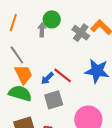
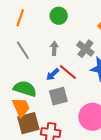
gray arrow: (42, 30) -> (54, 48), moved
gray cross: (81, 33) -> (85, 49), moved
orange trapezoid: (24, 75) -> (21, 107), moved

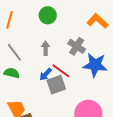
green semicircle: (25, 89) -> (12, 73), moved, size x0.7
gray square: (58, 96) -> (56, 85), moved

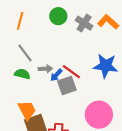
gray cross: (77, 46) -> (84, 23), moved
gray arrow: (46, 48) -> (45, 69), moved, turned 88

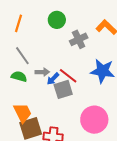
gray cross: (84, 23) -> (79, 39), moved, turned 30

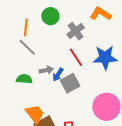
orange line: (19, 23) -> (26, 27), moved
gray line: (22, 56) -> (27, 47), moved
red line: (68, 76) -> (76, 57), moved, turned 30

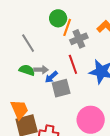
orange line: (26, 27) -> (67, 27), moved
green semicircle: (24, 79) -> (27, 70), moved

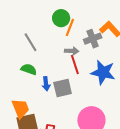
gray cross: (79, 39) -> (93, 39), moved
gray arrow: (41, 70) -> (72, 51), moved
blue arrow: (51, 77) -> (46, 84), moved, turned -56

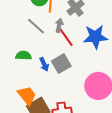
gray line: (31, 42) -> (36, 26), moved
gray arrow: (72, 51) -> (59, 25), turned -64

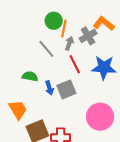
gray arrow: (59, 25) -> (69, 43), moved
orange trapezoid: (27, 95) -> (18, 110), moved

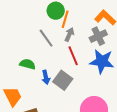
gray cross: (88, 36) -> (98, 36), moved
gray square: (66, 89) -> (63, 80), turned -36

